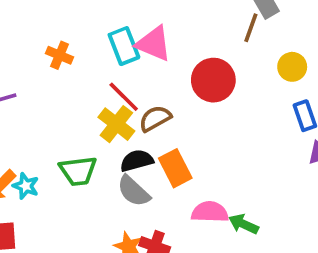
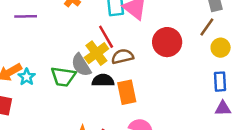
brown line: (251, 28) -> (207, 27), moved
gray semicircle: (134, 191) -> (81, 65), moved

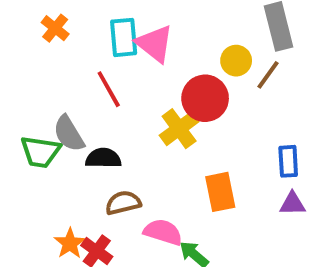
yellow circle: (221, 48) -> (236, 61), moved
yellow cross: (96, 53) -> (179, 129), moved
brown semicircle: (122, 56) -> (123, 203), moved
orange rectangle: (127, 92) -> (220, 192), moved

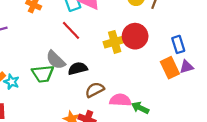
red circle: (205, 98) -> (135, 36), moved
yellow cross: (179, 129) -> (115, 42), turned 35
orange rectangle: (220, 192) -> (170, 68), moved

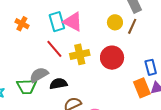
yellow cross: (115, 42) -> (80, 54), moved
gray semicircle: (56, 60) -> (39, 75), turned 102

